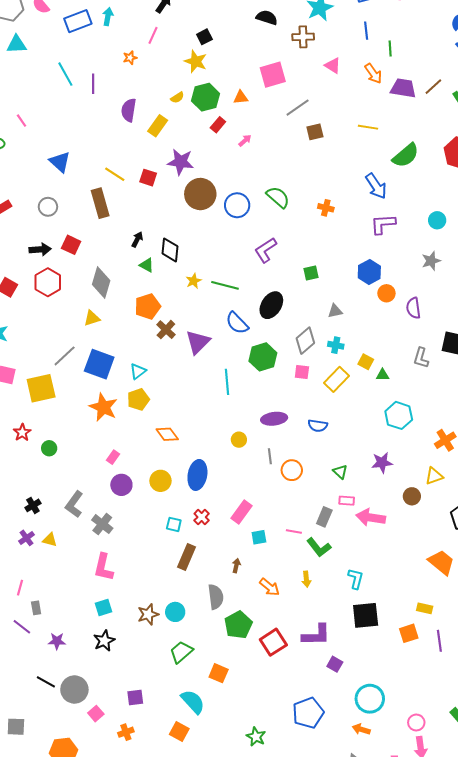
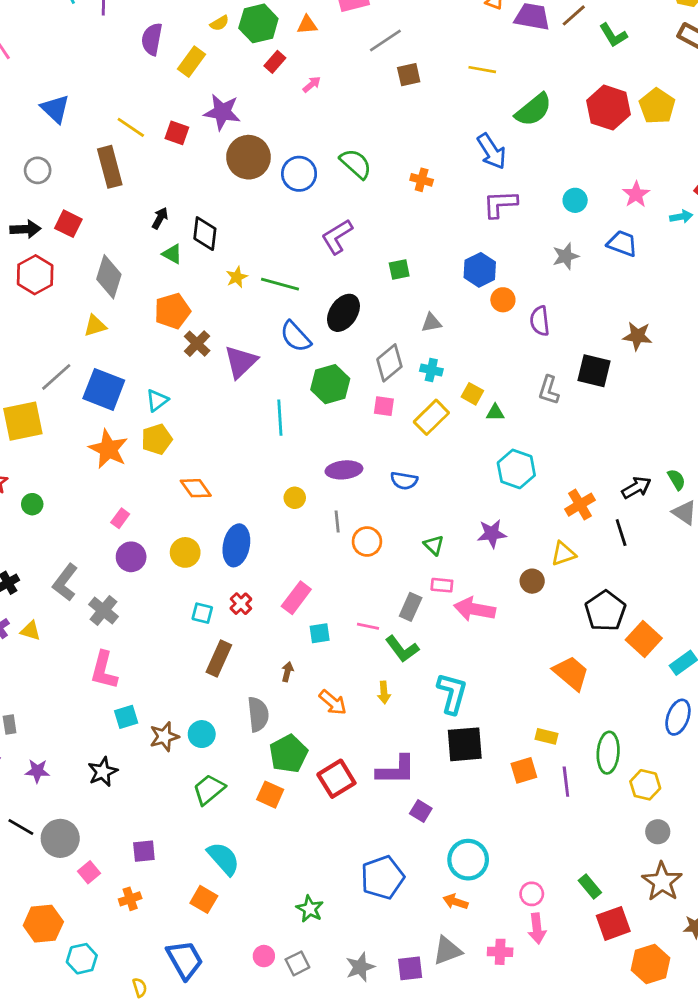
cyan L-shape: (356, 579) -> (452, 693), size x1.4
cyan square: (104, 608) -> (126, 717), moved
orange square: (219, 673) -> (270, 795), moved

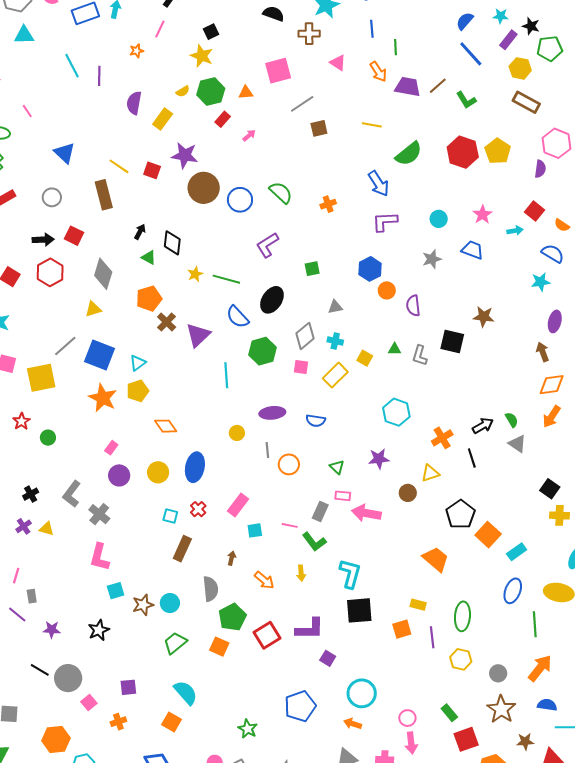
orange cross: (422, 180) -> (328, 204), turned -35
green triangle: (495, 413) -> (395, 349), moved
yellow hexagon: (645, 785) -> (461, 659), moved

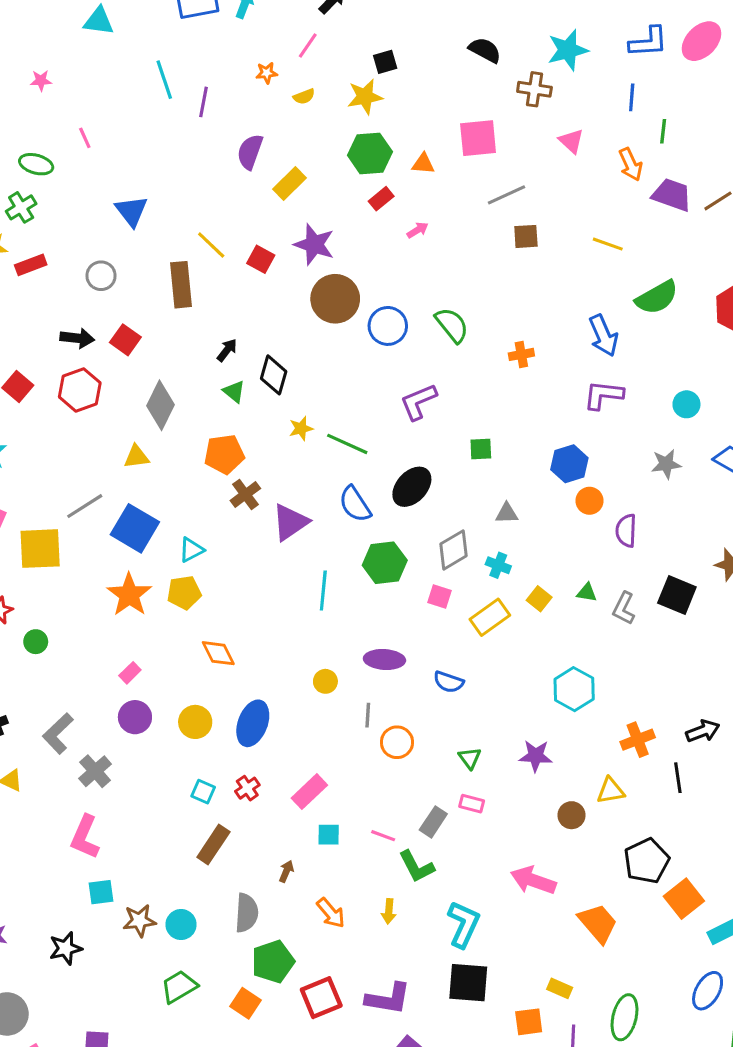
yellow star: (202, 56) -> (365, 97), turned 30
yellow semicircle: (183, 91) -> (304, 96), moved
pink arrow: (366, 513) -> (533, 880), moved

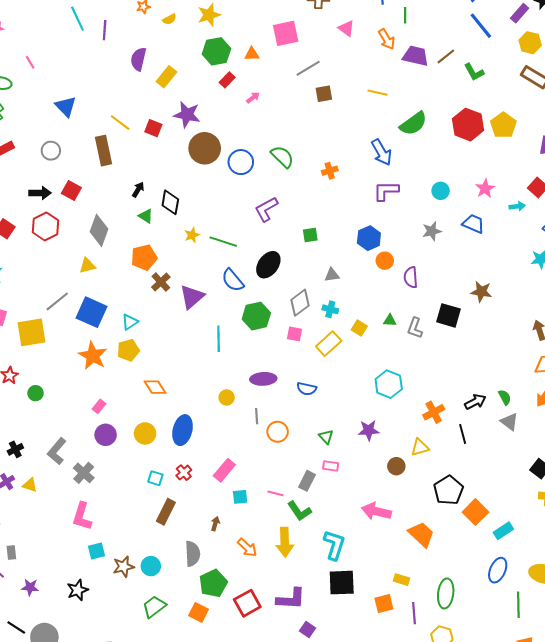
yellow arrow: (389, 911) -> (285, 542), size x1.8

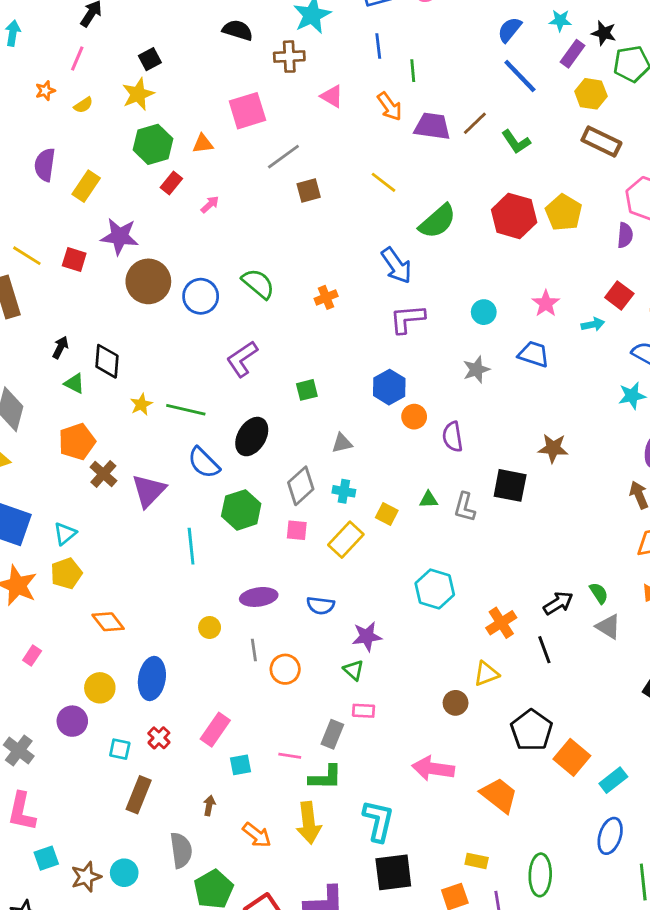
yellow line: (378, 93) -> (384, 182), turned 30
purple star: (369, 430) -> (367, 636), moved
purple circle: (106, 435) -> (72, 721), moved
green L-shape: (299, 511) -> (325, 777), turned -50

